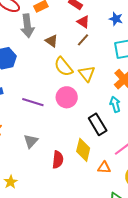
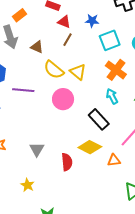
blue star: (116, 19) -> (92, 21), moved
purple line: (33, 102) -> (23, 90), moved
yellow diamond: (83, 150) -> (90, 147), turned -65
yellow star: (11, 182) -> (28, 185), moved

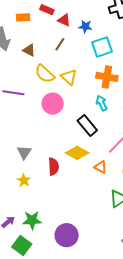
orange rectangle: (19, 15) -> (23, 17), moved, turned 32
red triangle: (64, 22) -> (64, 20), moved
orange cross: (116, 70) -> (107, 77), turned -30
orange triangle: (114, 160) -> (101, 167), turned 32
yellow star: (28, 185) -> (24, 180), moved

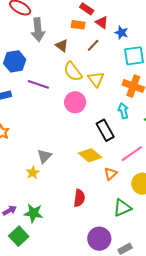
orange rectangle: (23, 17) -> (78, 25), moved
gray triangle: (24, 152) -> (44, 156), moved
red semicircle: (53, 167) -> (79, 198), moved
orange triangle: (101, 167) -> (110, 174), turned 40
purple circle: (67, 235) -> (99, 239), moved

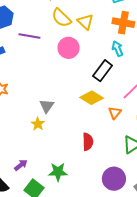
black rectangle: (105, 130) -> (103, 71), turned 75
green star: (33, 213) -> (58, 172), moved

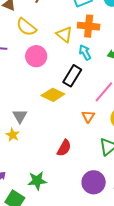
yellow triangle: (85, 22) -> (64, 34), moved
yellow diamond: (92, 98) -> (53, 95), moved
red semicircle: (88, 142) -> (64, 148), turned 36

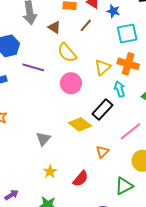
yellow triangle: (64, 34) -> (103, 67), turned 30
orange triangle: (88, 116) -> (102, 152), moved
yellow star: (13, 135) -> (50, 172), moved

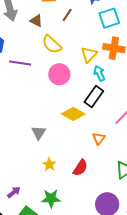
cyan arrow: (120, 89) -> (99, 73), moved

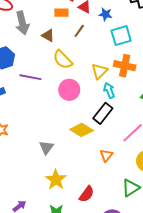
yellow star: (49, 164) -> (56, 180), size x1.5
red semicircle: (80, 168) -> (87, 194), moved

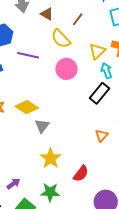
brown line: (79, 31) -> (78, 19), moved
yellow diamond: (82, 130) -> (27, 107), moved

